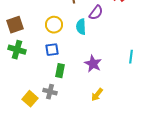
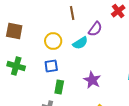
brown square: (15, 25) -> (14, 31), moved, turned 30
cyan semicircle: (81, 27) -> (80, 43), turned -119

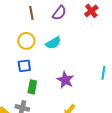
brown line: (72, 13) -> (31, 13), moved
purple semicircle: (95, 29) -> (59, 13), moved

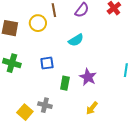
yellow circle: (26, 41) -> (38, 23), moved
green rectangle: (32, 87) -> (65, 83), moved

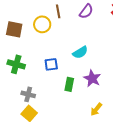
cyan semicircle: (76, 40) -> (80, 52), moved
gray cross: (45, 105) -> (28, 94), moved

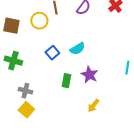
blue square: (51, 64) -> (52, 53), moved, turned -32

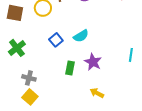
green cross: (13, 61) -> (17, 48), turned 36
yellow arrow: (93, 106) -> (97, 93), turned 80

